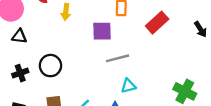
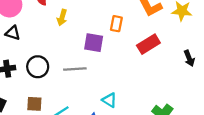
gray line: (118, 58) -> (75, 69), moved
cyan triangle: (128, 86) -> (109, 100), turned 35

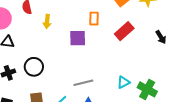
gray line: (75, 69) -> (83, 83), moved
cyan triangle: (109, 100) -> (123, 82), moved, turned -48

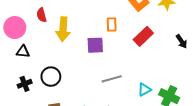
yellow arrow: (47, 22) -> (63, 29), size x1.6
gray line: (83, 83) -> (112, 79), moved

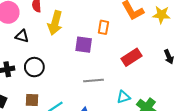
red rectangle: (143, 36) -> (131, 57), moved
black triangle: (23, 52) -> (22, 36), moved

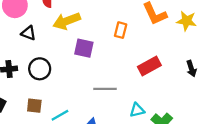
yellow arrow: (55, 23) -> (67, 21), turned 50
purple square: (84, 45) -> (84, 48), moved

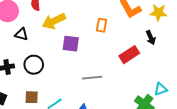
black arrow: (191, 69) -> (151, 38), moved
cyan triangle: (137, 110) -> (161, 89), moved

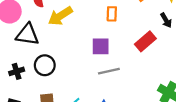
black triangle: (21, 34) -> (27, 34), size x1.6
purple square: (71, 44) -> (101, 46), moved

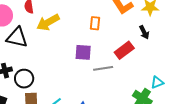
black circle: (45, 65) -> (24, 79), moved
gray line: (109, 71) -> (103, 68), moved

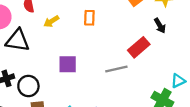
yellow arrow: (48, 22) -> (51, 21), size x0.6
orange rectangle: (95, 23) -> (89, 18), moved
purple square: (83, 52) -> (68, 64), moved

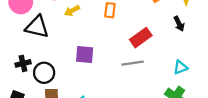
red rectangle: (139, 47) -> (141, 38), moved
cyan triangle: (178, 81) -> (181, 67), moved

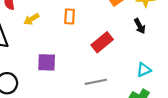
gray line: (133, 63) -> (96, 82), moved

